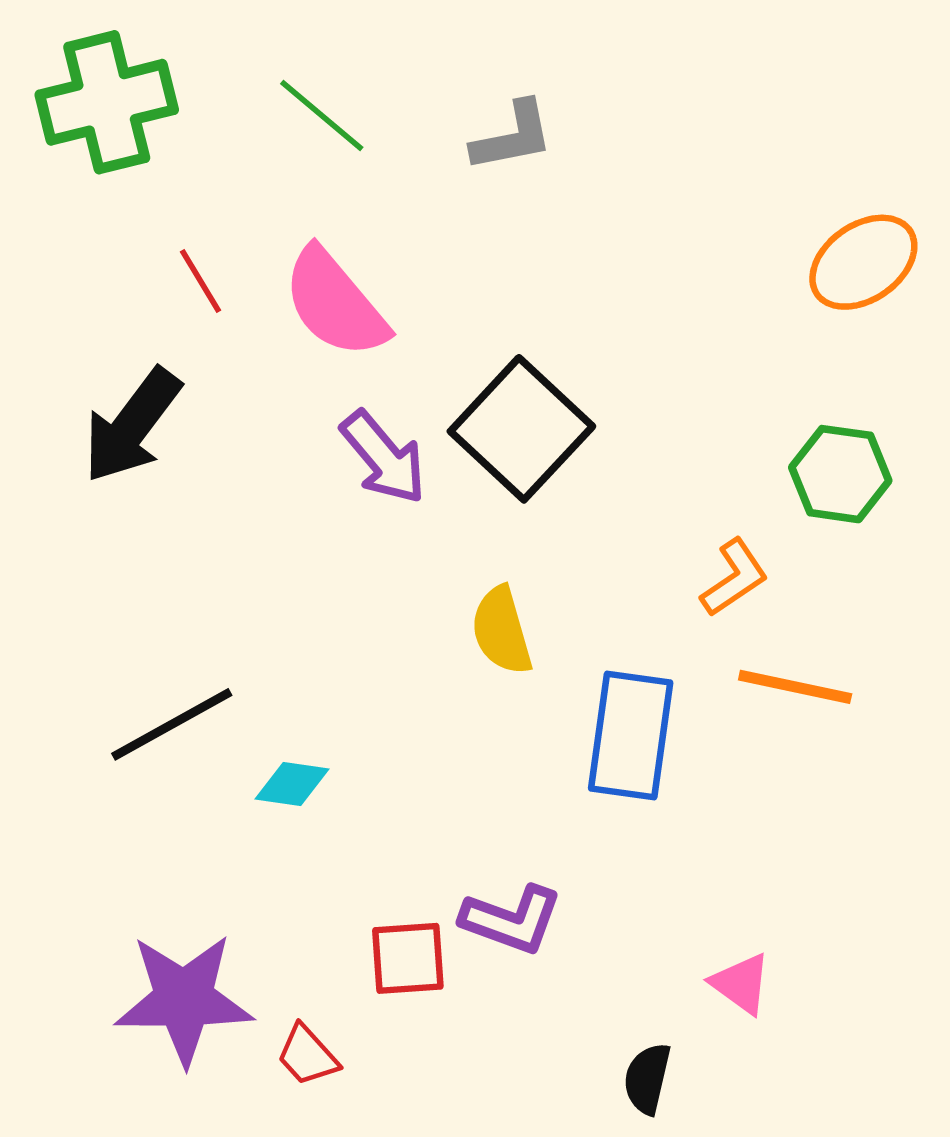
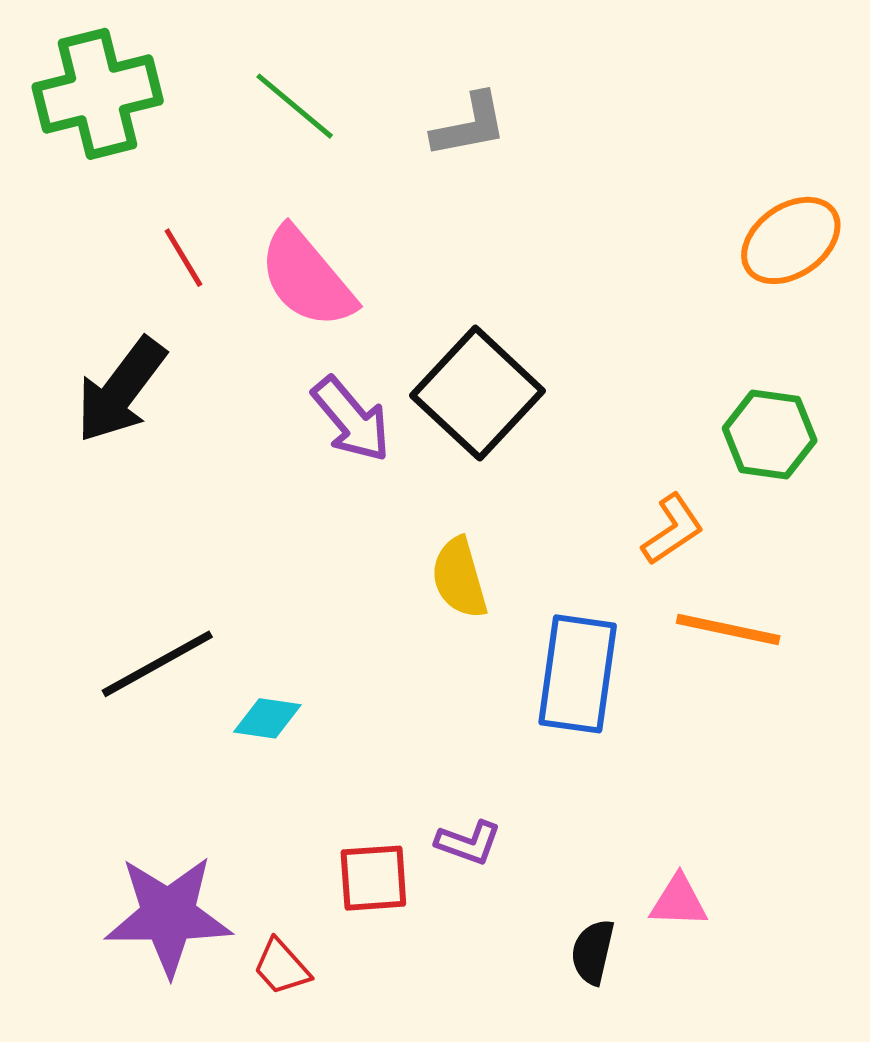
purple L-shape: (512, 920) -> (468, 843), size x0.7
pink triangle: (741, 984) -> (679, 901), turned -34
black semicircle: (647, 1079) -> (593, 952), moved

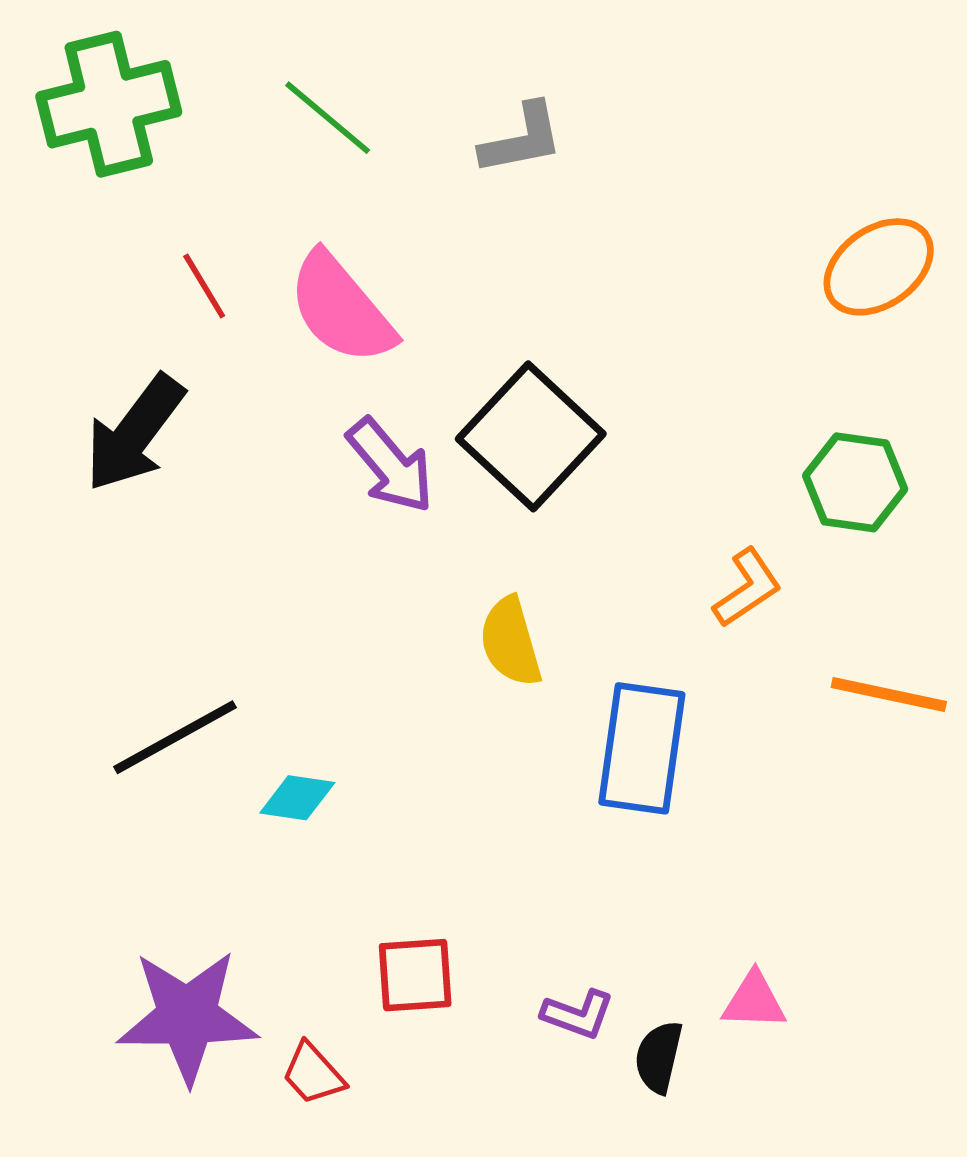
orange line: (728, 629) -> (889, 695), moved
purple L-shape: (468, 843) -> (578, 1014), moved

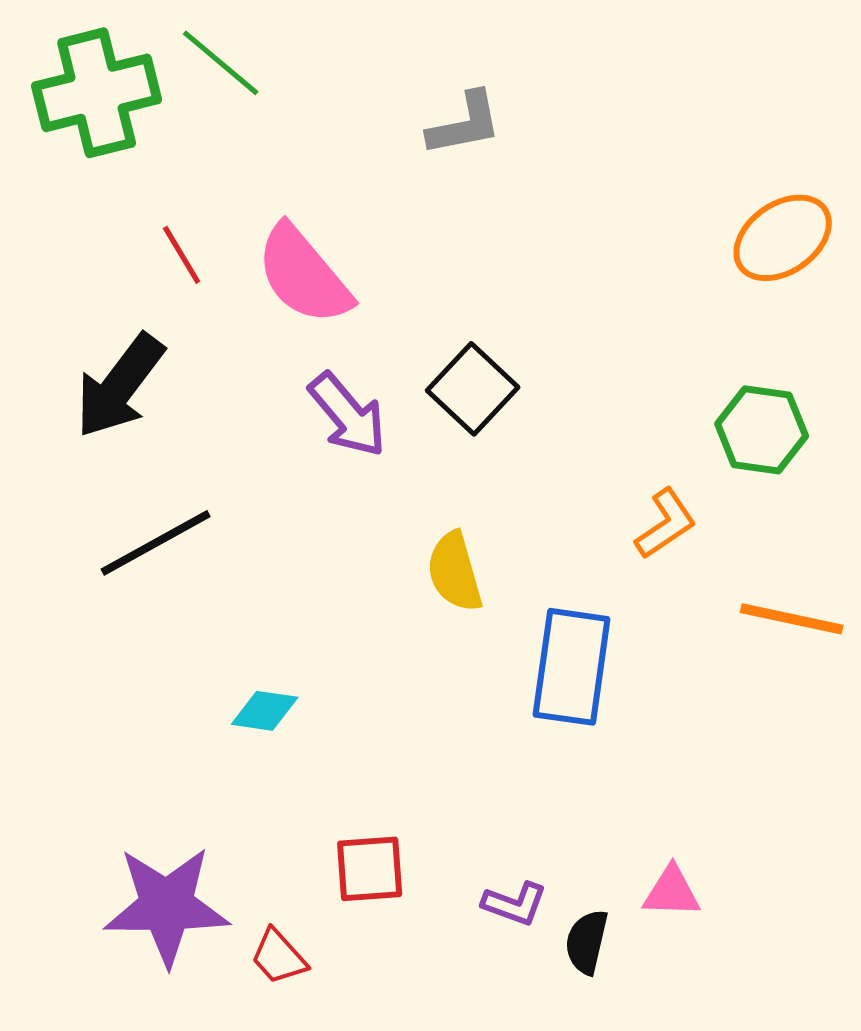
green line: (328, 118) -> (221, 63), moved
black square: (531, 436) -> (473, 389), size x0.7
black line: (175, 737) -> (156, 543), moved

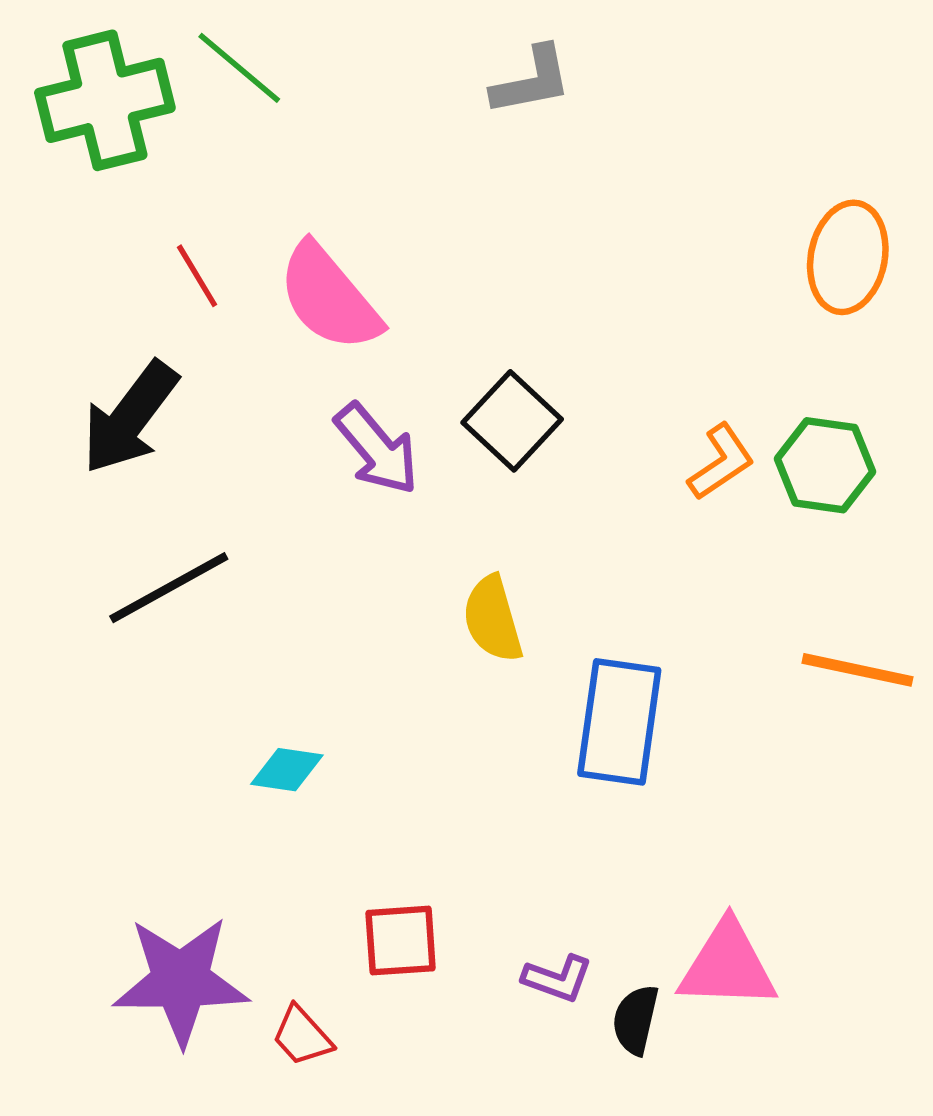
gray L-shape: (465, 124) -> (532, 81), moved
orange ellipse: (783, 238) -> (848, 257), turned -44
orange L-shape: (666, 524) -> (721, 462), moved
pink triangle: (672, 892) -> (728, 966), size x1.6

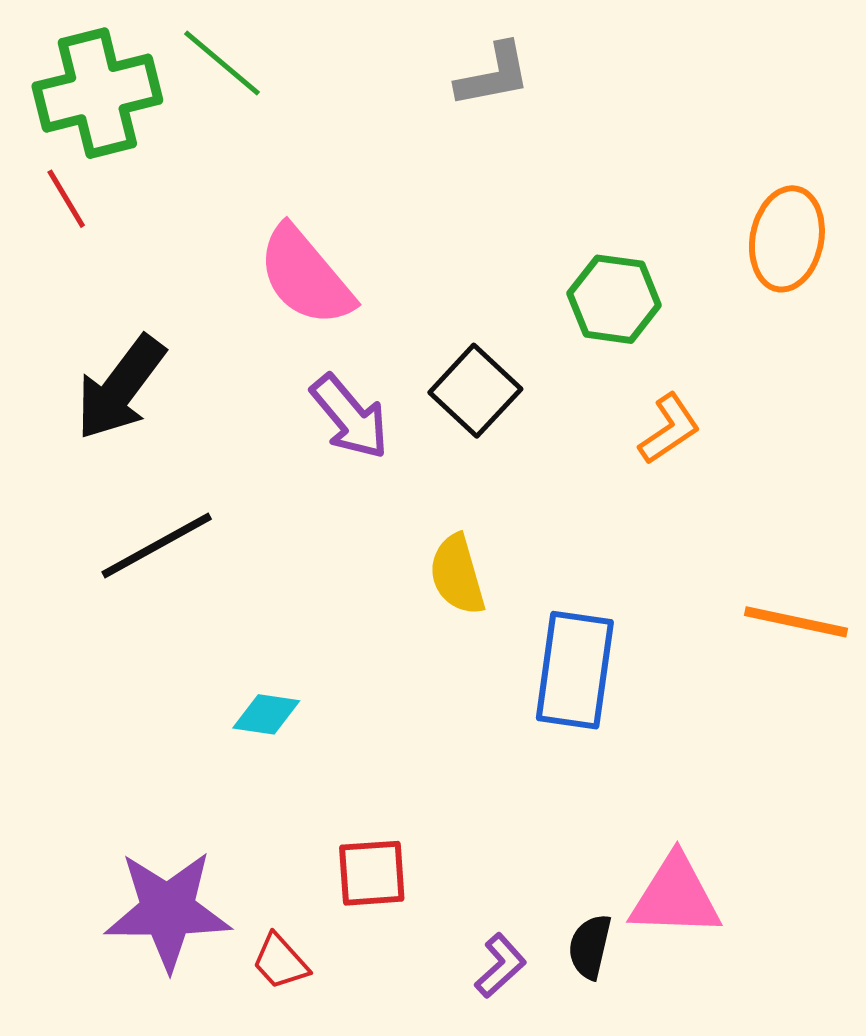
red line: (197, 276) -> (66, 199), moved
green hexagon: (825, 465) -> (614, 299), moved
purple L-shape: (558, 979) -> (500, 966), moved, turned -62

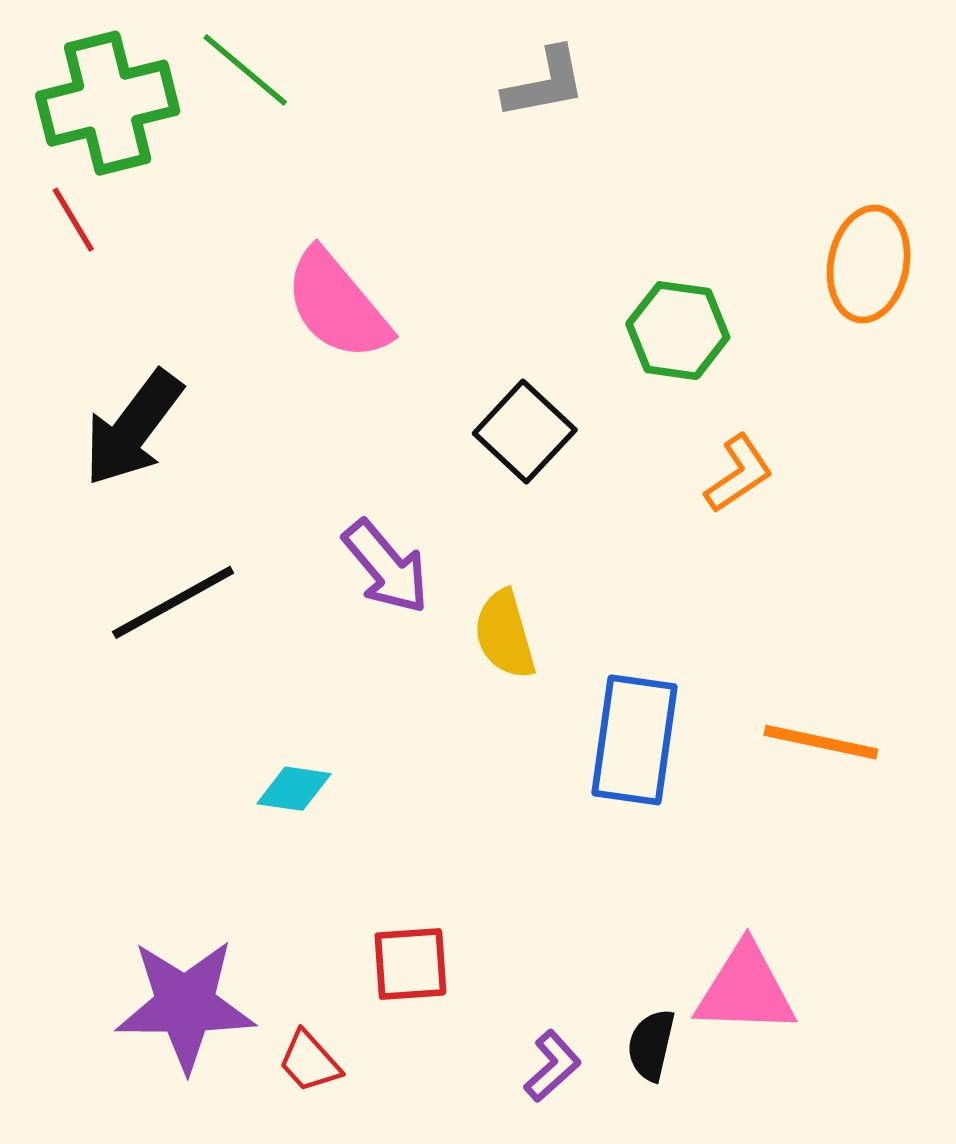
purple arrow: (350, 417) -> (386, 567), moved
orange line: (796, 622) -> (821, 742), moved

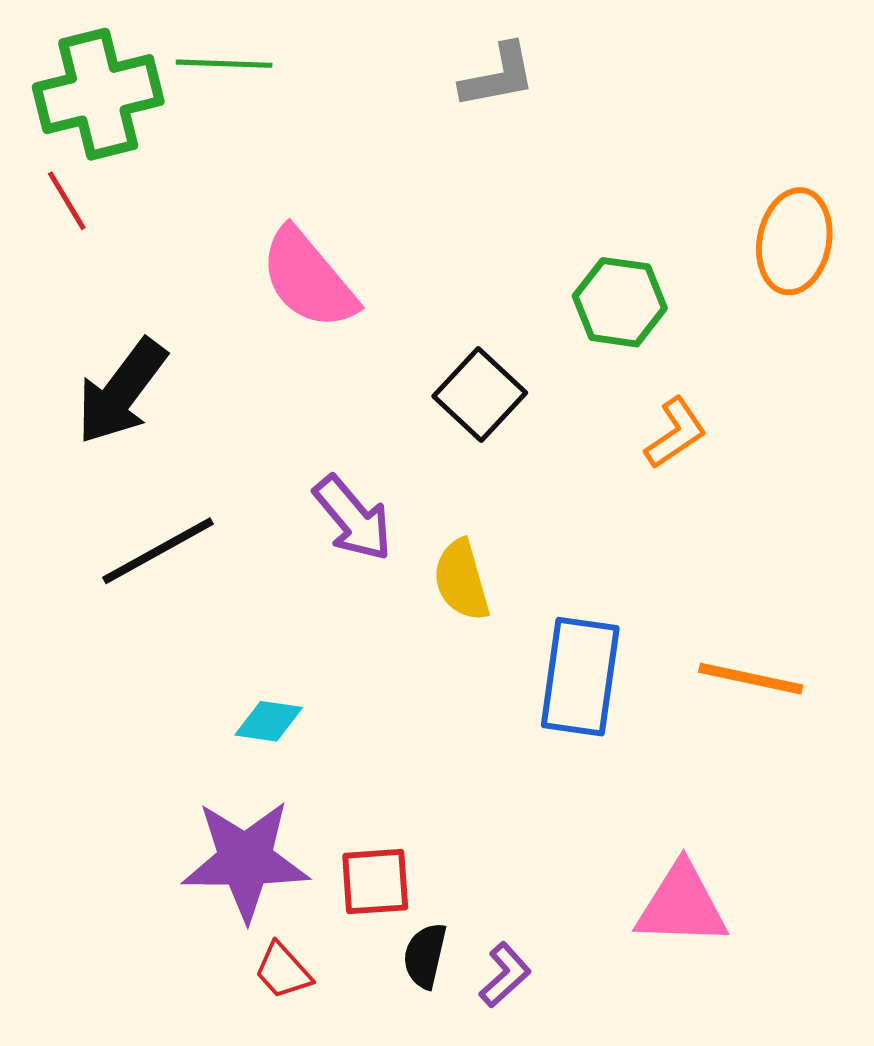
green line: (245, 70) -> (224, 64), turned -38
purple star: (185, 1005) -> (245, 860), moved
black semicircle: (651, 1045) -> (425, 956), moved

